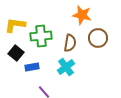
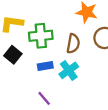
blue rectangle: (32, 67) -> (45, 66), moved

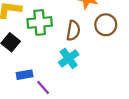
blue rectangle: (45, 66) -> (25, 75), moved

